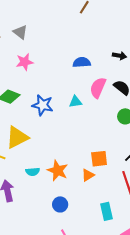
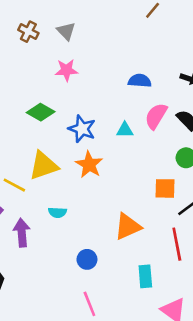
orange square: (99, 159) -> (165, 188), moved
orange star: (58, 171) -> (89, 165), moved
orange triangle: (88, 175) -> (128, 227), size x1.6

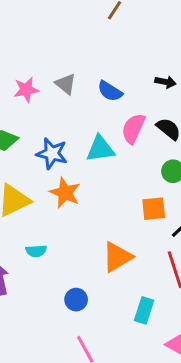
gray triangle: (66, 31) -> (66, 84), moved
blue semicircle: (140, 81) -> (110, 91), turned -145
cyan triangle: (125, 130) -> (100, 149), size x1.5
cyan rectangle: (145, 276) -> (144, 310), turned 30

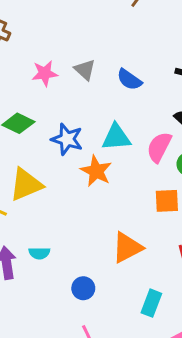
pink semicircle: (133, 129) -> (159, 147), moved
orange star: (65, 193) -> (96, 171), moved
cyan semicircle: (36, 251) -> (39, 253), moved

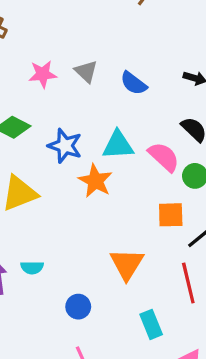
pink semicircle: (159, 147) -> (164, 157), turned 104
orange triangle: (127, 248) -> (127, 264), turned -32
cyan rectangle: (151, 303) -> (151, 324), turned -45

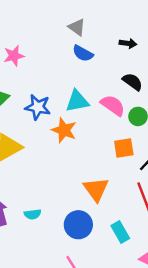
gray triangle: (86, 71) -> (77, 27), moved
cyan semicircle: (32, 268) -> (33, 214), moved
blue circle: (78, 307) -> (78, 225), moved, size x1.5

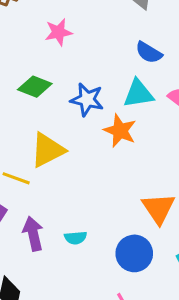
blue semicircle: (83, 53) -> (149, 52), moved

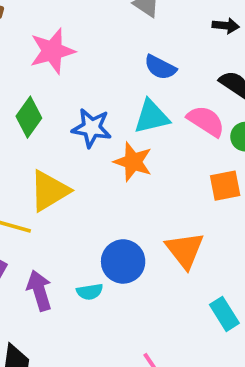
pink star: (59, 32) -> (52, 51), size x1.4
green diamond: (35, 87) -> (29, 117), turned -72
blue circle: (134, 253) -> (123, 261), moved

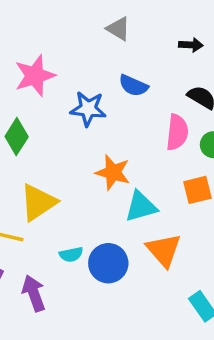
cyan triangle: (152, 117) -> (141, 207), moved
pink semicircle: (206, 121) -> (177, 132), turned 66
blue star: (92, 128) -> (88, 109), moved
cyan semicircle: (90, 292) -> (71, 254), moved

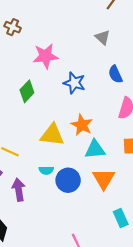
blue semicircle: (133, 86) -> (115, 74), moved, turned 30
yellow triangle: (38, 202) -> (52, 135), moved, turned 30

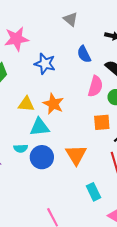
yellow triangle: (52, 135) -> (26, 104), moved, size x0.7
cyan triangle: (95, 149) -> (40, 127), moved

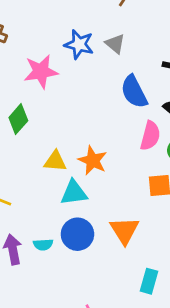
blue semicircle: (84, 54) -> (134, 92), size x1.4
blue star: (45, 64) -> (79, 44), moved
cyan semicircle: (21, 148) -> (43, 245), moved
cyan rectangle: (93, 192) -> (149, 281), turned 42

